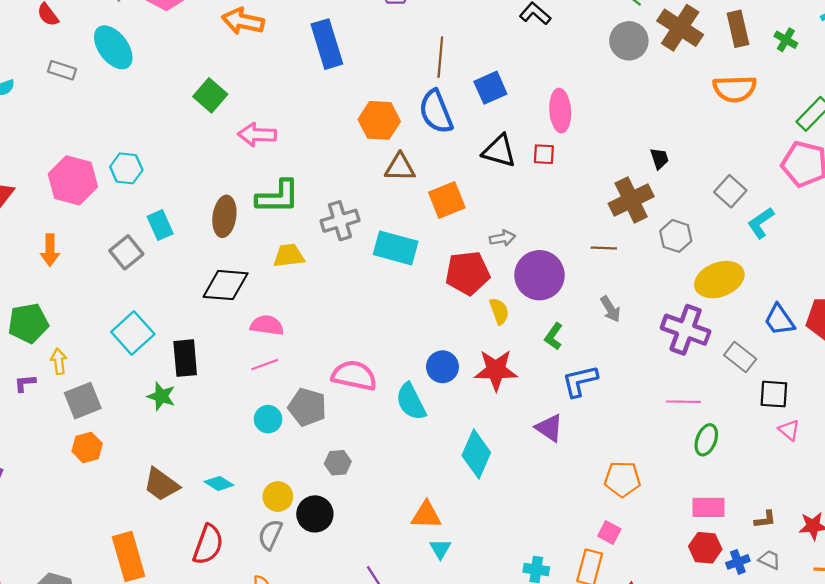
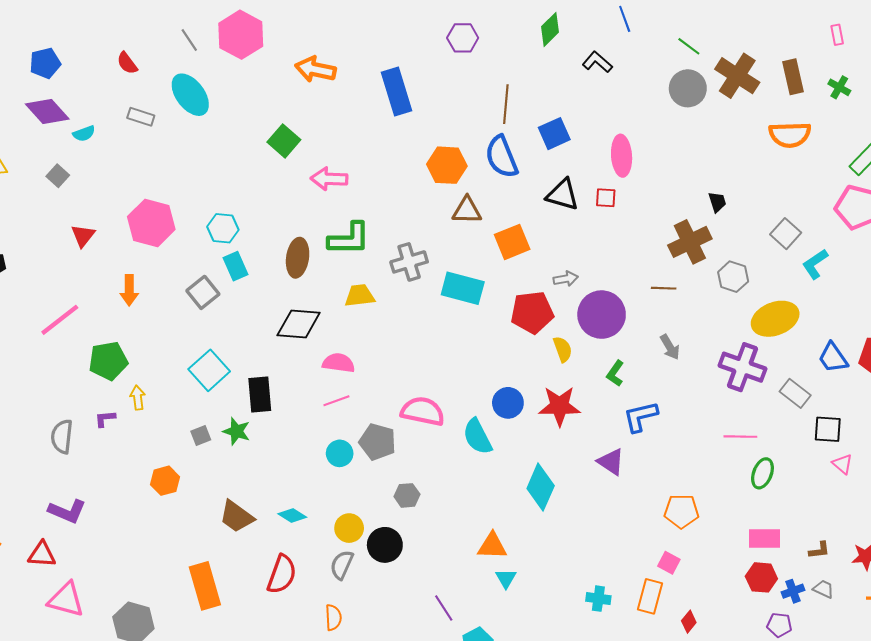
cyan hexagon: (126, 168) -> (223, 228), moved
gray square: (83, 401) -> (201, 435), moved, size x0.6

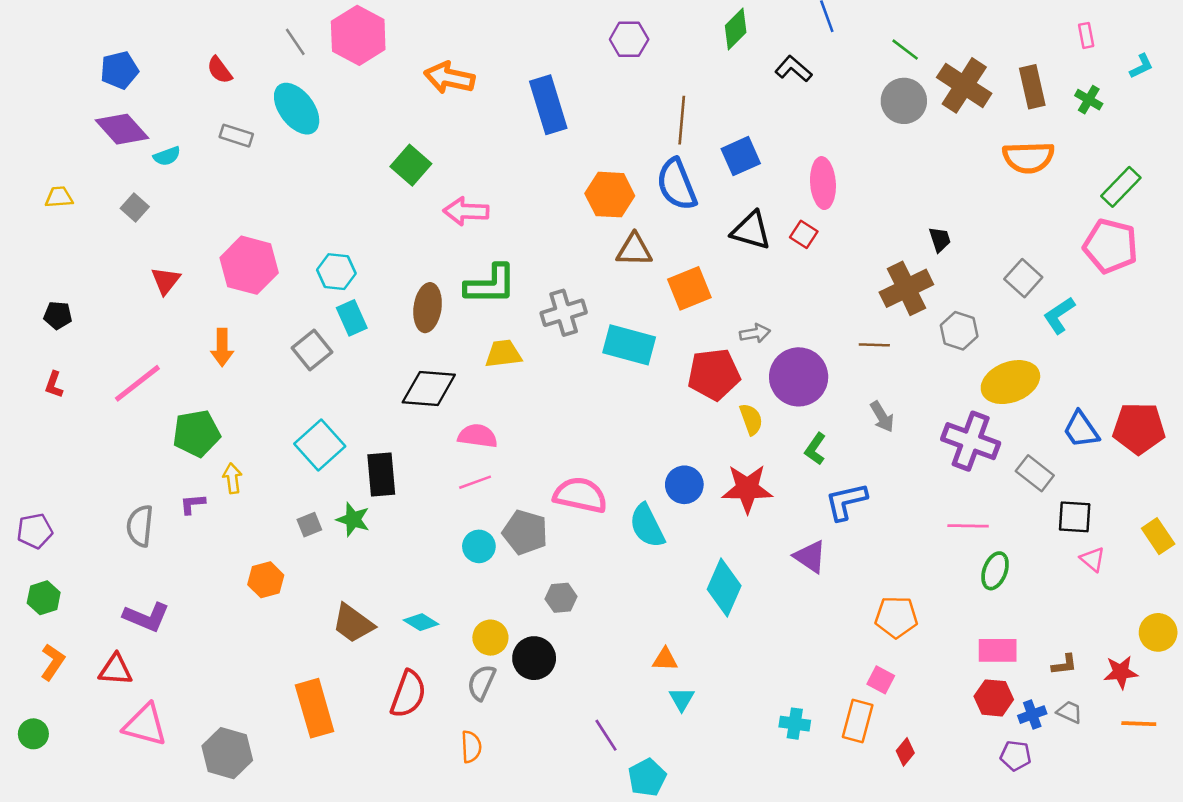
red square: (606, 198) -> (804, 234), turned 30
orange triangle: (492, 546) -> (665, 659), size x0.7

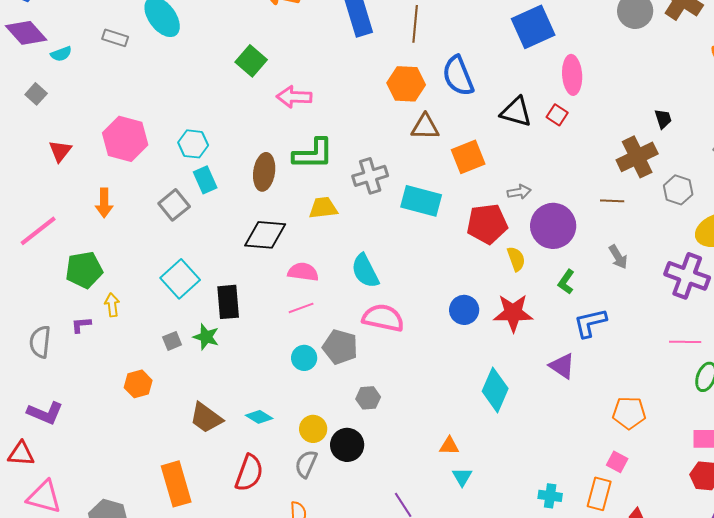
brown line: (682, 120) -> (415, 24), moved
blue square: (741, 156) -> (533, 27), moved, size x1.4
cyan semicircle: (647, 526) -> (365, 271), moved

